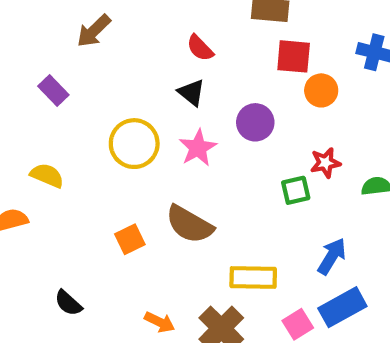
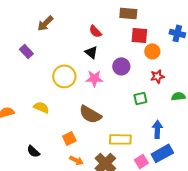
pink star: (198, 148) -> (94, 78), turned 30
red star: (325, 163) -> (157, 76), moved
yellow semicircle: (47, 175) -> (41, 107), moved
orange square: (130, 239) -> (69, 138), moved
blue arrow: (332, 256) -> (157, 129), turned -30

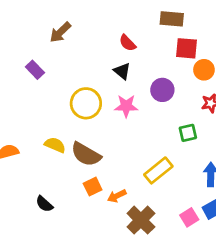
brown semicircle: (90, 114) -> (86, 154), moved
yellow rectangle: (120, 139) -> (158, 170), moved, turned -40
orange arrow: (76, 160) -> (117, 196), moved, turned 128

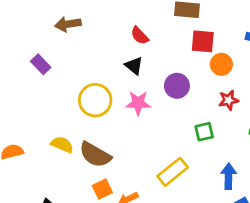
brown arrow: (60, 32) -> (68, 24), turned 35

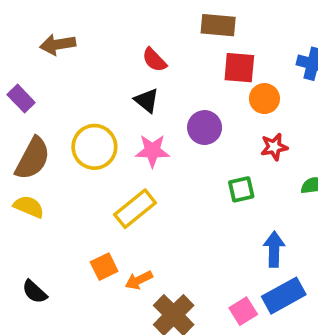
yellow semicircle: (62, 145) -> (29, 207), moved
brown semicircle: (95, 155) -> (33, 158), moved, turned -92
yellow rectangle: (173, 172) -> (135, 209), moved

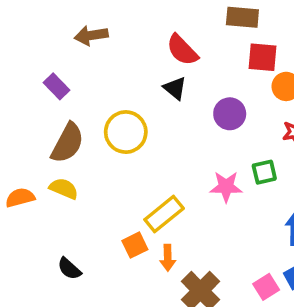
red semicircle: (154, 60) -> (182, 50), size x1.4
pink star: (152, 151) -> (226, 187), moved
yellow rectangle: (135, 209) -> (164, 214), moved
orange arrow: (139, 280) -> (168, 258), turned -65

